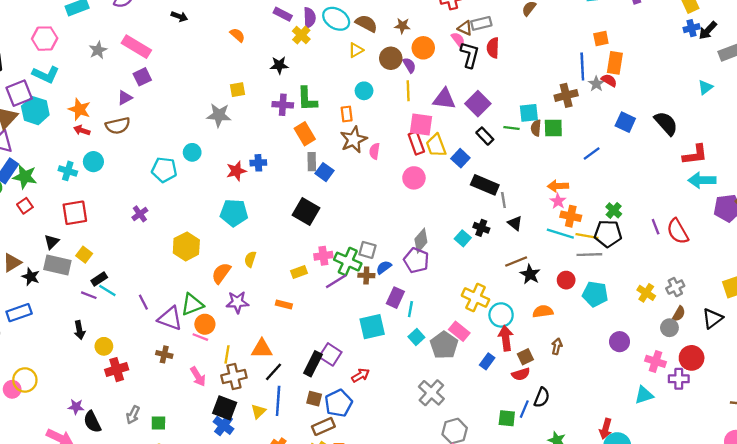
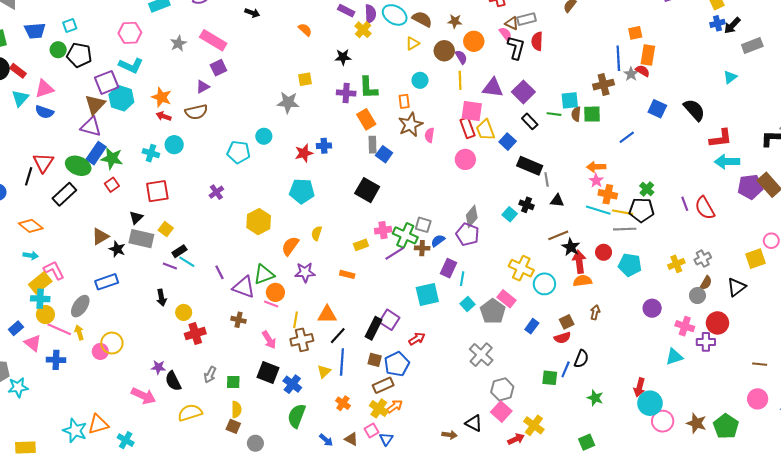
black triangle: (515, 223) -> (557, 201), turned -32
yellow cross: (646, 293) -> (676, 264), turned 35
red arrow: (506, 338) -> (579, 262), moved
black square: (225, 408) -> (268, 373), moved

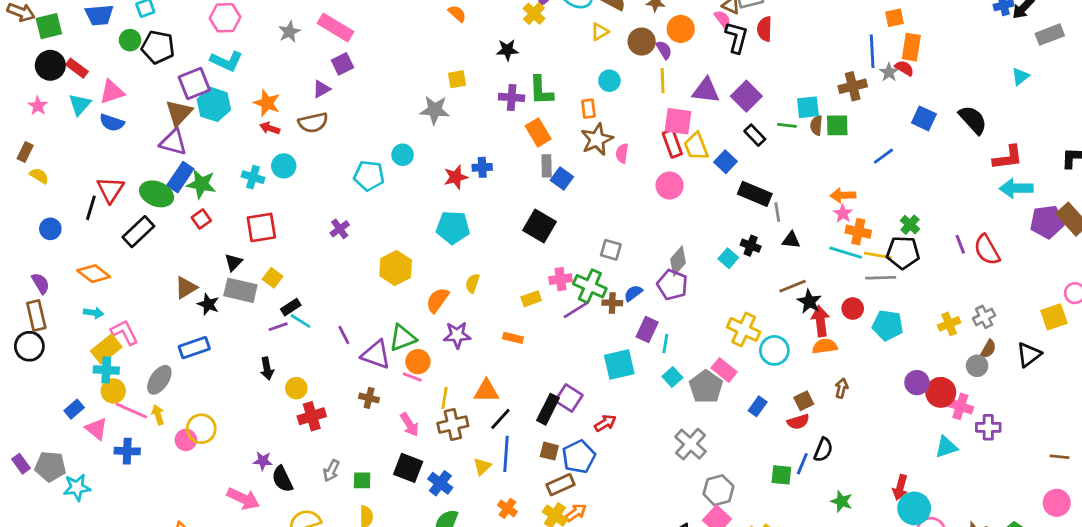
gray square: (423, 225) -> (611, 250), moved
purple line: (170, 266) -> (278, 327), turned -40
red circle: (717, 323) -> (941, 392), moved

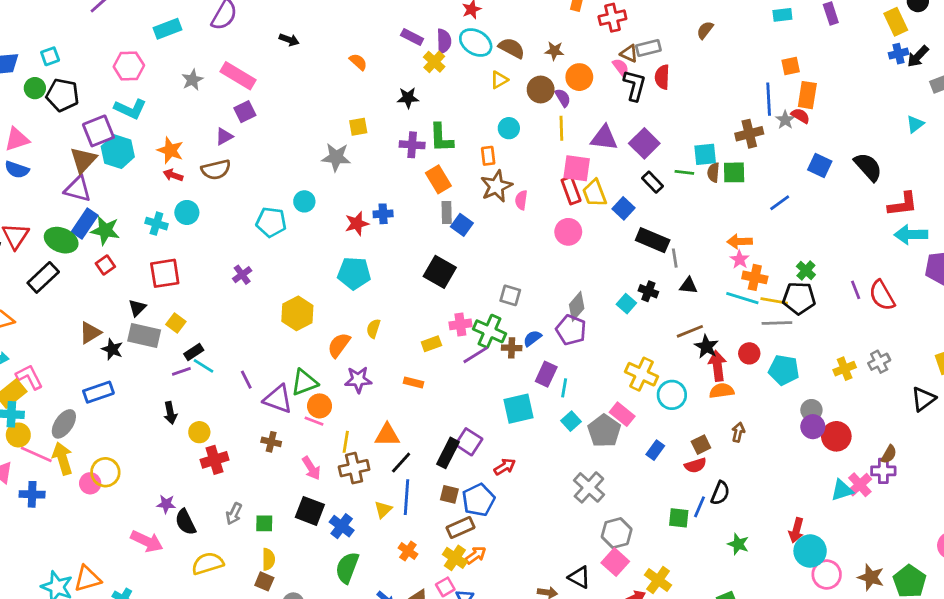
brown semicircle: (988, 349) -> (889, 454), moved
gray circle: (977, 366) -> (811, 410), moved
pink cross: (960, 406) -> (860, 485), moved, turned 30
yellow arrow: (158, 415) -> (63, 458), size x1.6

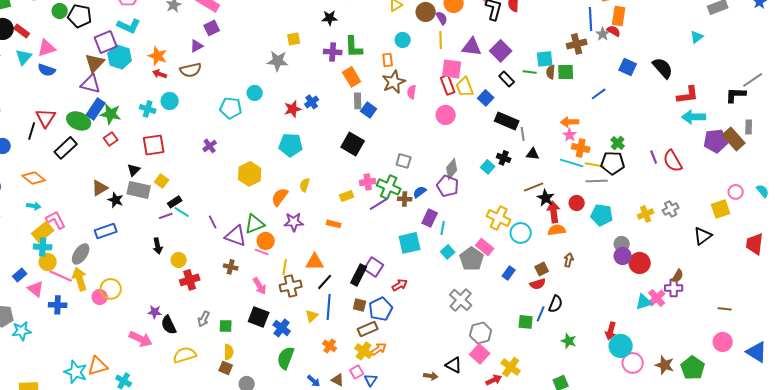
blue cross: (383, 214) -> (312, 102), turned -32

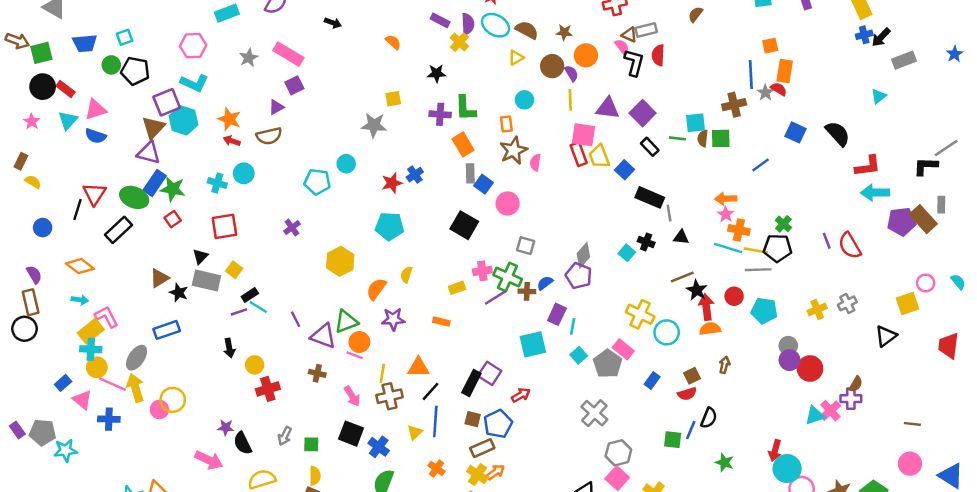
pink circle: (446, 115) -> (508, 203), moved

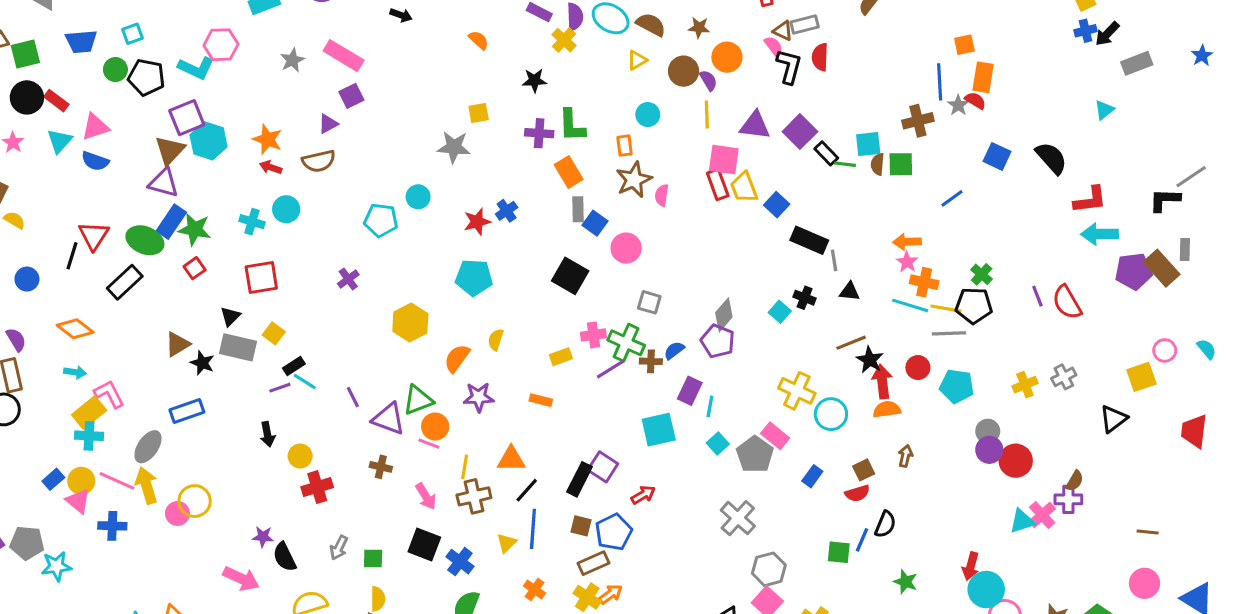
cyan L-shape: (194, 83) -> (196, 68), moved
black rectangle: (650, 147) -> (826, 153), moved
yellow circle: (97, 367) -> (81, 481), moved

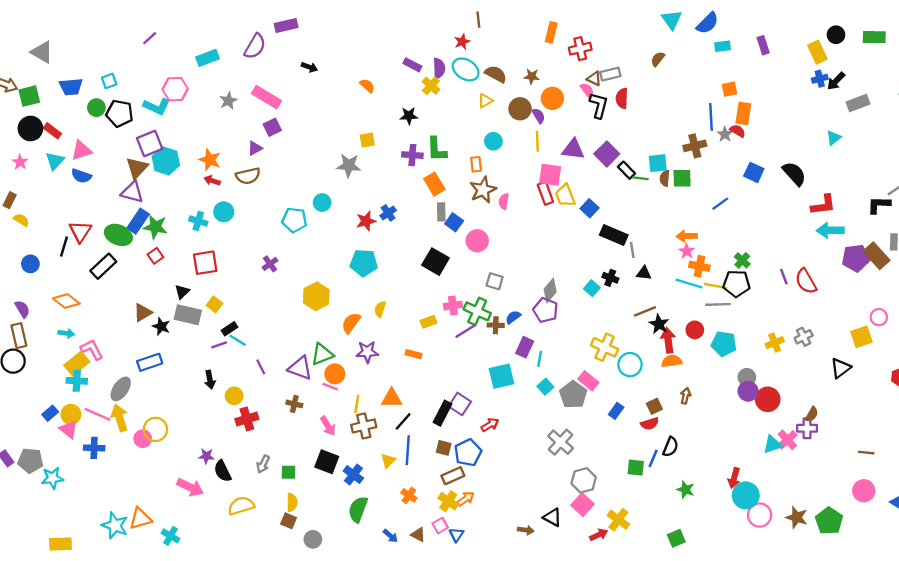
purple line: (353, 397) -> (261, 367), moved

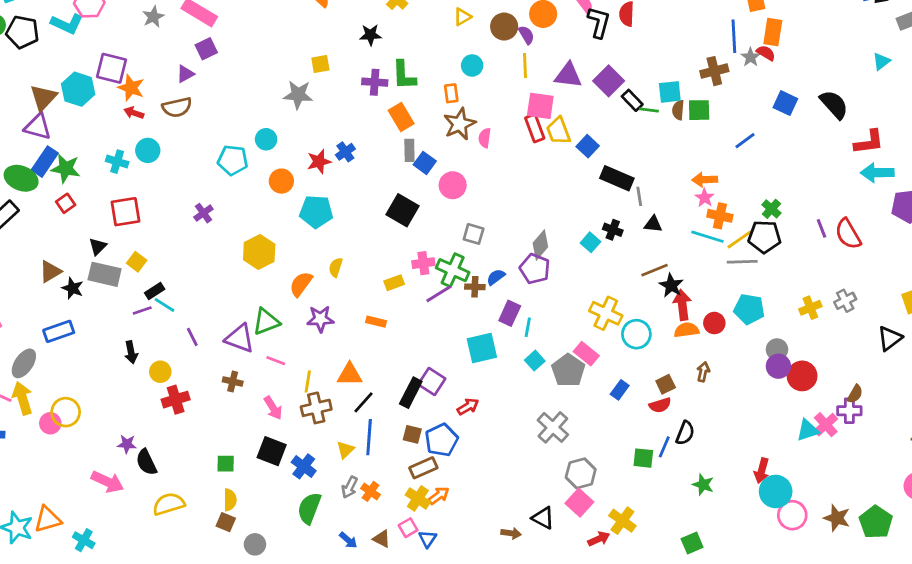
purple square: (150, 144) -> (112, 68), moved, turned 36
yellow line: (716, 286) -> (739, 239), turned -45
red circle: (695, 330) -> (714, 323), moved
orange circle: (335, 374) -> (281, 181), moved
gray arrow: (263, 464) -> (350, 487), moved

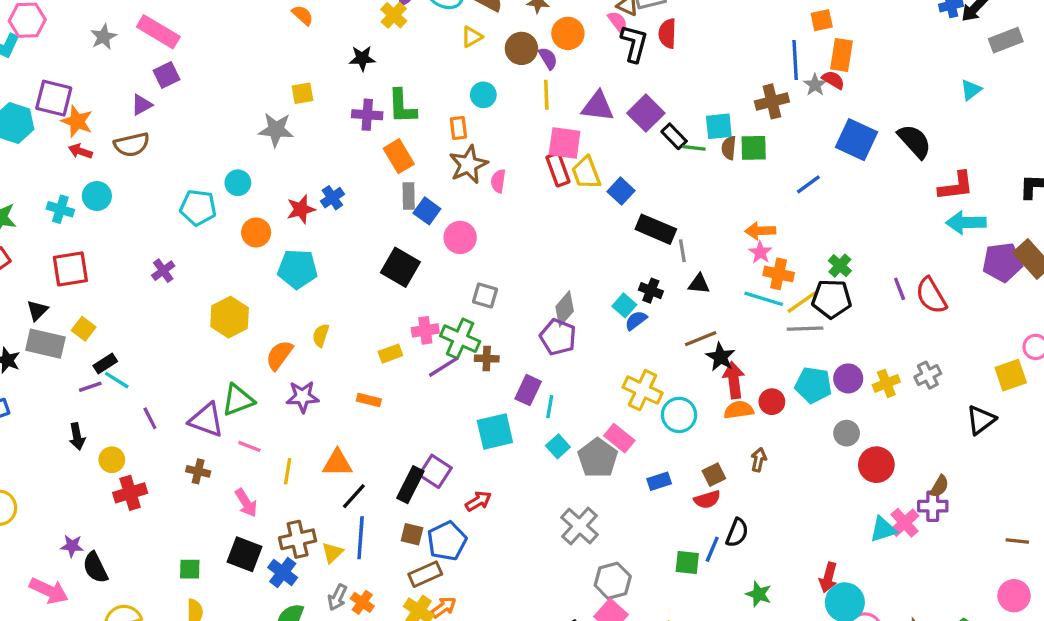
blue square: (785, 103) -> (856, 140), size x1.4
blue semicircle: (496, 277) -> (636, 320), moved
purple circle: (778, 366) -> (848, 378), moved
blue rectangle: (620, 390) -> (659, 481), turned 36
brown cross: (316, 408) -> (298, 539), moved

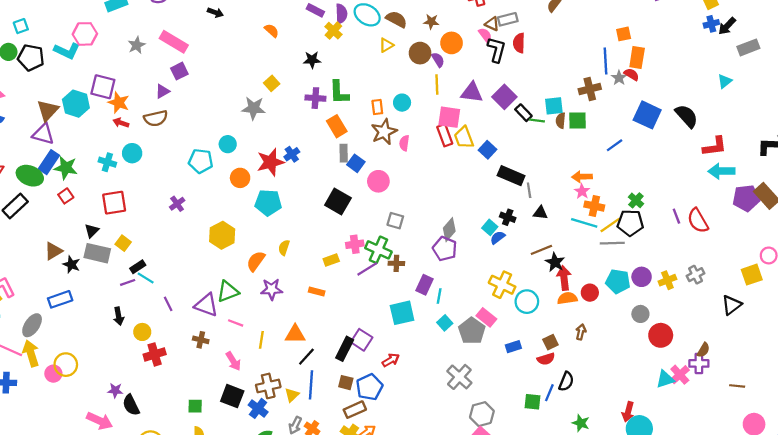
yellow square: (303, 93) -> (272, 83), turned -32
cyan circle: (483, 95) -> (402, 103), moved
red star: (301, 209) -> (270, 162), size x1.4
brown line: (1017, 541) -> (737, 386), moved

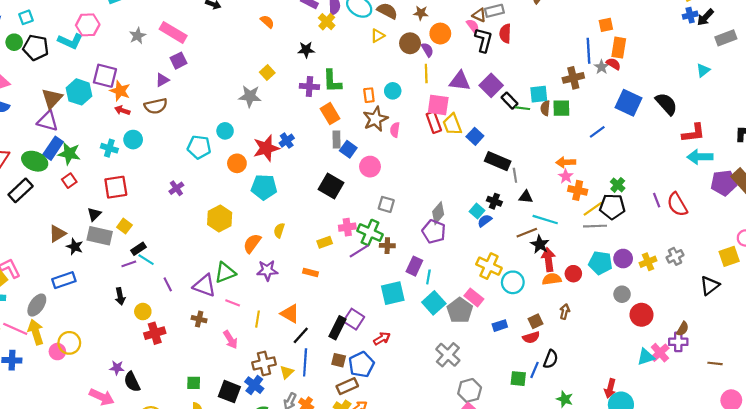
cyan line: (584, 223) -> (545, 220), moved
cyan square: (445, 323) -> (434, 303), size x1.5
orange triangle: (295, 334) -> (290, 314), turned 30
black square: (232, 396) -> (229, 392), moved

